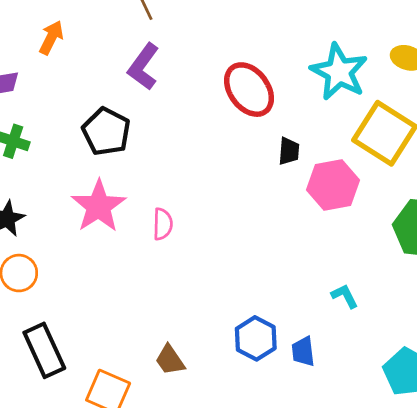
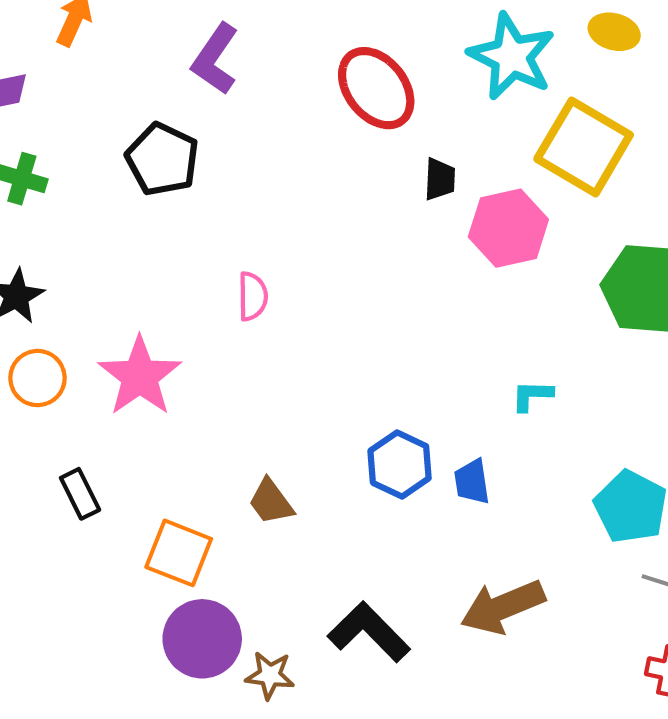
pink star: (99, 206) -> (140, 376), moved
cyan L-shape: (345, 296) -> (532, 396), turned -60
black rectangle: (44, 350) -> (80, 494), size x0.6

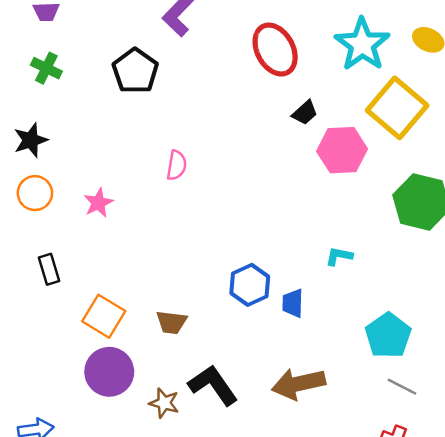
black trapezoid: (440, 179) -> (305, 113), turned 36
pink star: (140, 376) -> (98, 203), size x0.6
brown trapezoid: (271, 502) -> (171, 322), moved, turned -56
brown star: (270, 675) -> (164, 403), moved

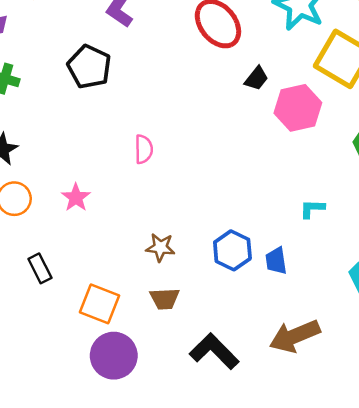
brown star: (164, 403) -> (160, 247), moved

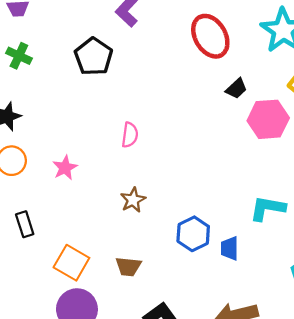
cyan L-shape: (312, 209) -> (268, 208), size x1.6
brown star: (160, 247) -> (133, 200), moved, turned 30

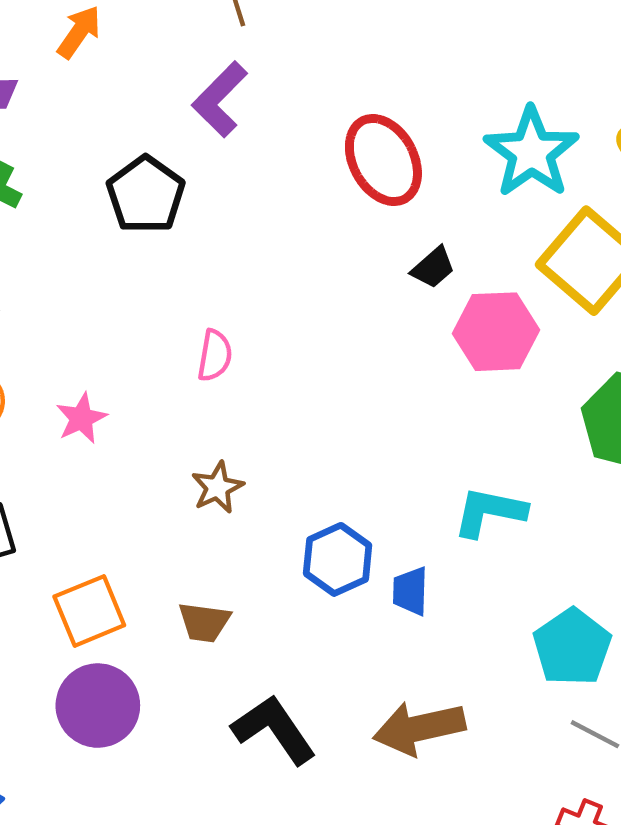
orange square: (71, 263) -> (89, 611), turned 36

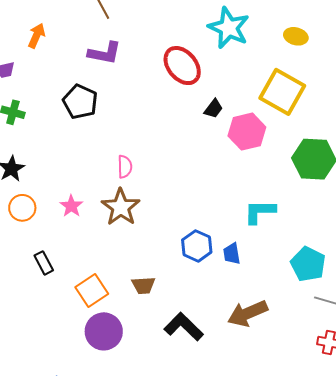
purple L-shape: (220, 99) -> (105, 53), turned -112
cyan star: (531, 152) -> (229, 28), moved
brown star: (217, 487) -> (121, 207), moved, size x1.6

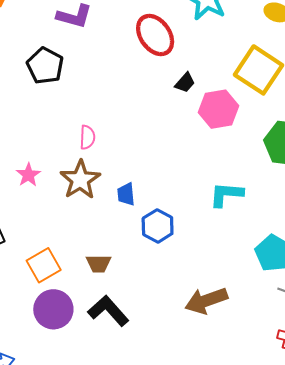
blue trapezoid: (232, 254) -> (126, 194), moved
black L-shape: (184, 327) -> (108, 311), moved

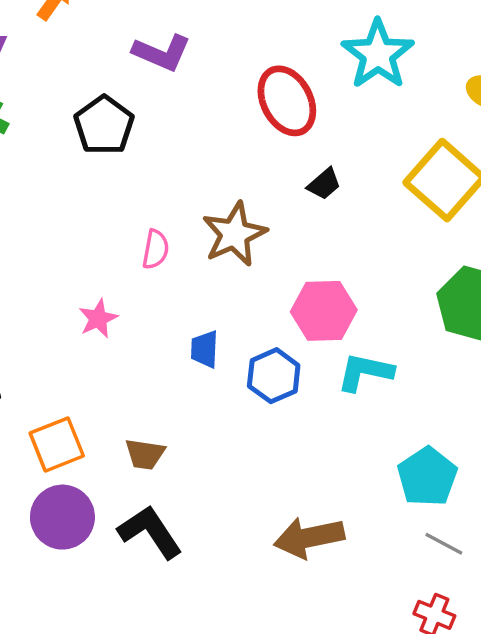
pink hexagon: (219, 109) -> (324, 311), moved
pink star: (28, 175) -> (98, 319), moved
brown star: (80, 180) -> (234, 234), moved
blue hexagon: (158, 226) -> (274, 376), moved

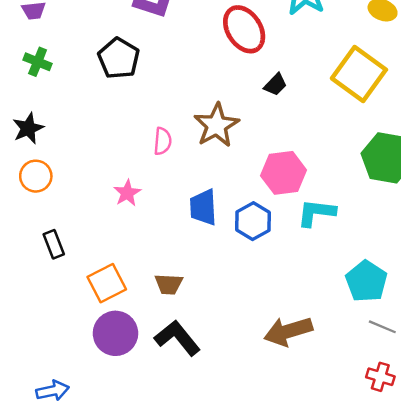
blue trapezoid: (205, 349) -> (203, 207), size x1.4

